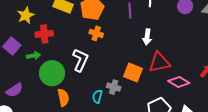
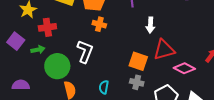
gray cross: (114, 87) -> (137, 82), moved
purple semicircle: (14, 90) -> (21, 85), turned -144

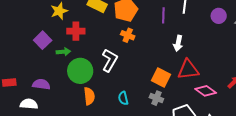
cyan semicircle: (104, 87) -> (123, 98), turned -32

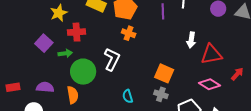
white arrow: (178, 43) -> (191, 40), moved
red triangle: (188, 70) -> (211, 54), moved
orange semicircle: (89, 96) -> (73, 95), moved

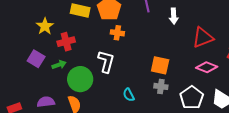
white arrow: (191, 40) -> (174, 16), moved

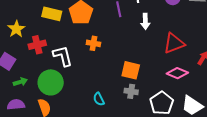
orange cross: (117, 33) -> (93, 43), moved
white L-shape: (106, 62) -> (63, 56), moved, turned -30
green arrow: (59, 65) -> (20, 82), moved

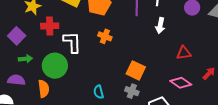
red triangle: (174, 43) -> (184, 53), size x0.7

